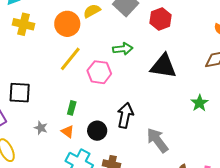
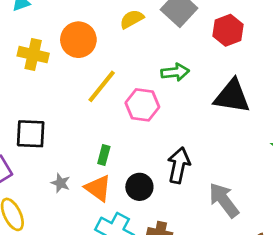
yellow cross: (24, 24) -> (33, 55), moved
orange circle: (67, 24) -> (78, 40), moved
orange triangle: (68, 132) -> (98, 188), size x1.5

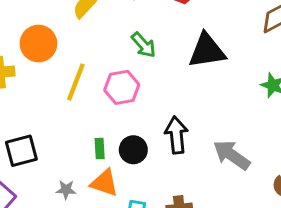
green arrow: (175, 72) -> (144, 45), turned 72
black circle: (139, 187) -> (133, 150), moved

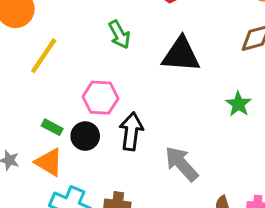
pink hexagon: (122, 87) -> (100, 98), moved
green rectangle: (100, 149) -> (52, 127), turned -72

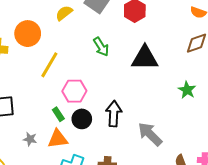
pink hexagon: (100, 98) -> (74, 91), moved
green rectangle: (52, 127) -> (58, 114), turned 32
orange triangle: (49, 162) -> (58, 139), turned -35

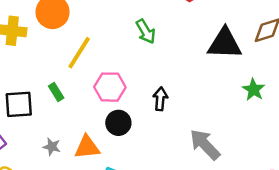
black triangle: (145, 58) -> (225, 44), moved
green rectangle: (58, 114) -> (56, 92), moved
black arrow: (114, 114) -> (160, 99), moved, size x0.7

